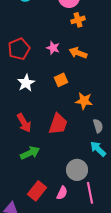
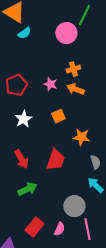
orange cross: (78, 20) -> (73, 69), moved

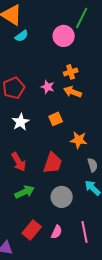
gray circle: (74, 206) -> (62, 197), moved

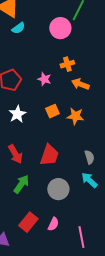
orange arrow: (73, 92) -> (80, 84), moved
orange star: (79, 140) -> (75, 116), moved
green arrow: (25, 192) -> (21, 184), turned -30
pink line: (85, 232) -> (81, 237), moved

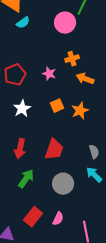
orange star: (75, 116) -> (80, 111), turned -30
red arrow: (15, 154) -> (20, 149), turned 42

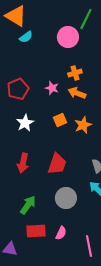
orange arrow: (85, 79) -> (77, 93), moved
green arrow: (26, 179) -> (28, 205), moved
red rectangle: (33, 217) -> (36, 231), turned 48

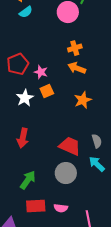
pink star: (52, 88) -> (41, 72), moved
orange square: (60, 120) -> (47, 91), moved
red trapezoid: (57, 164) -> (70, 146), moved, turned -85
pink semicircle: (61, 233) -> (61, 208), turned 72

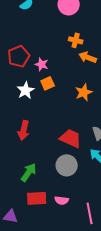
orange cross: (75, 48) -> (76, 40), turned 32
orange arrow: (77, 68) -> (88, 57), moved

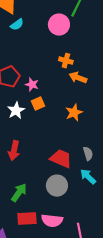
pink semicircle: (62, 200) -> (52, 221), size x1.5

